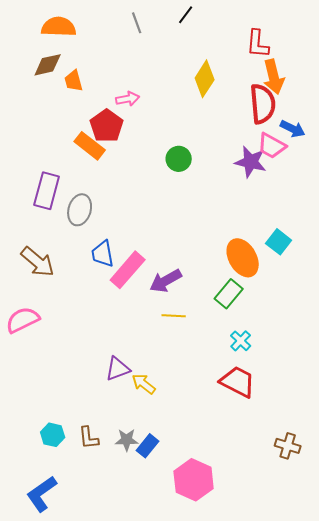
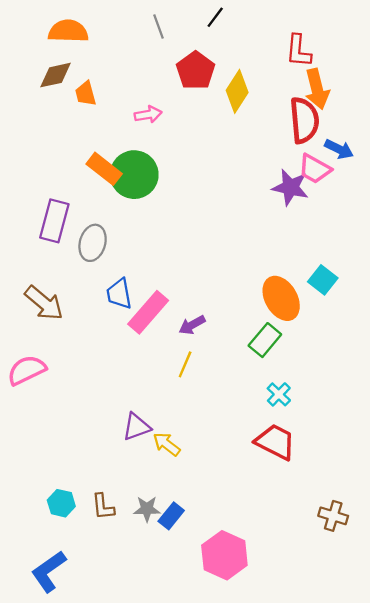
red pentagon: (107, 126) -> (196, 70), moved
green circle: (179, 159) -> (134, 175), moved, size x1.6
purple arrow: (166, 281) -> (192, 325), size x0.7
yellow line: (174, 316) -> (185, 364), moved, turned -70

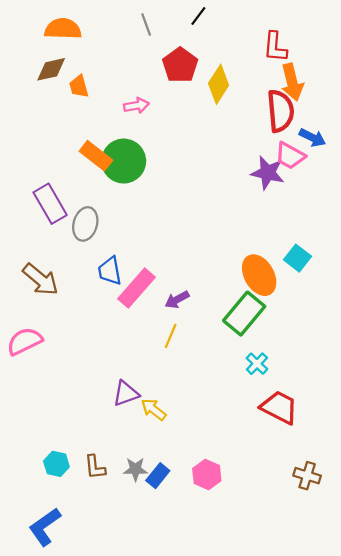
purple rectangle: (54, 221) -> (50, 204), turned -45
green rectangle: (265, 340) -> (244, 314), size x1.4
red trapezoid: (275, 442) -> (279, 407), moved
pink hexagon: (224, 555) -> (207, 475), moved, size x0.7

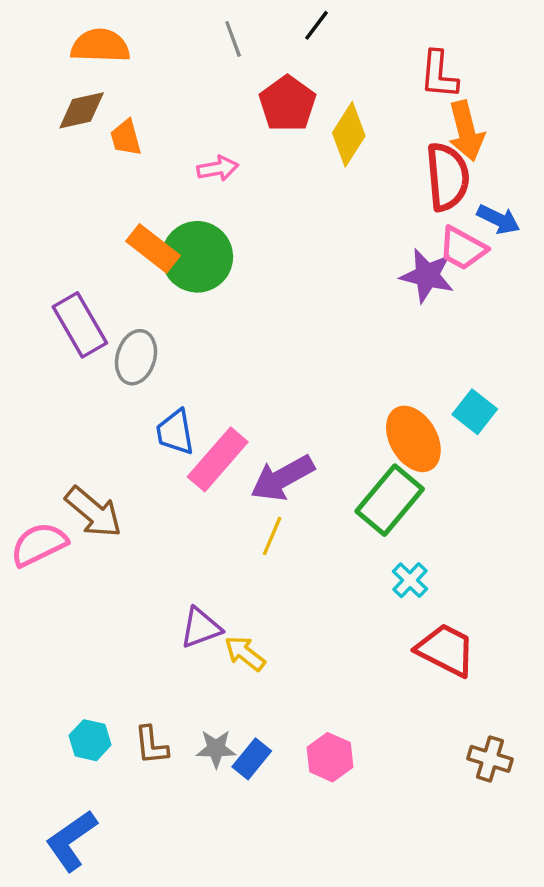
brown arrow: (40, 279) -> (93, 512), moved
purple arrow: (177, 300) -> (282, 478), size x1.6

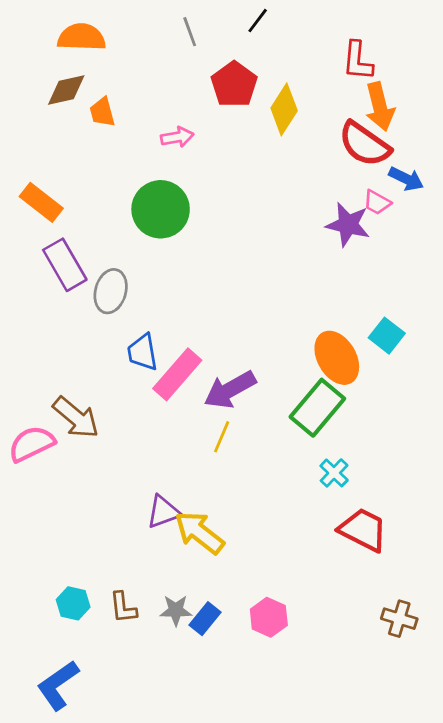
red semicircle: (447, 177) -> (365, 144), turned 130
orange rectangle: (153, 248) -> (41, 202), moved
pink trapezoid: (463, 248) -> (377, 202), size x0.7
yellow arrow: (245, 653) -> (199, 533), size x1.5

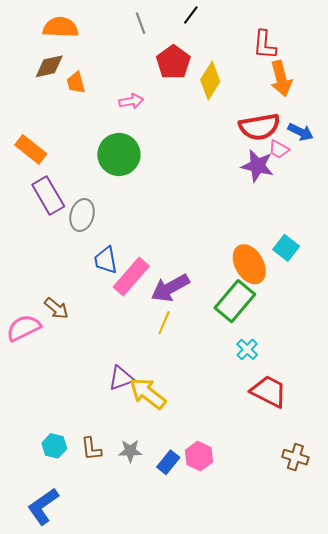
red semicircle: (365, 144) -> (259, 127), moved, turned -45
brown arrow: (76, 417) -> (56, 308), size x0.7
blue rectangle: (205, 619) -> (168, 462), moved

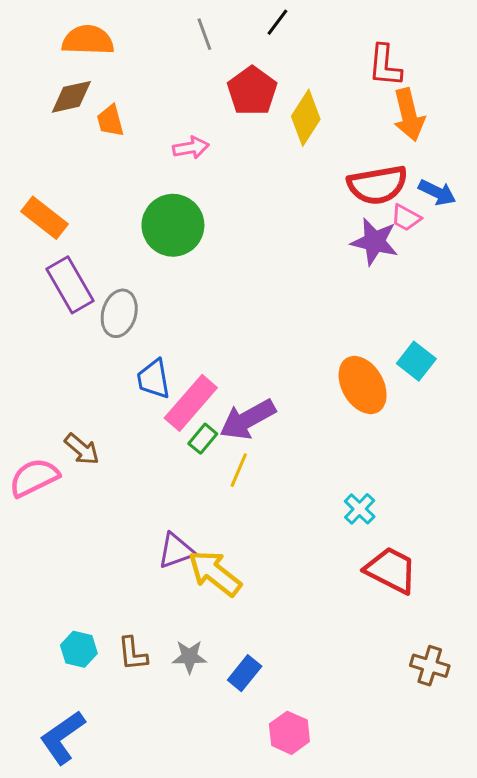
green rectangle: (235, 301) -> (203, 439), moved, size x0.5
pink hexagon: (199, 456) -> (289, 733), moved

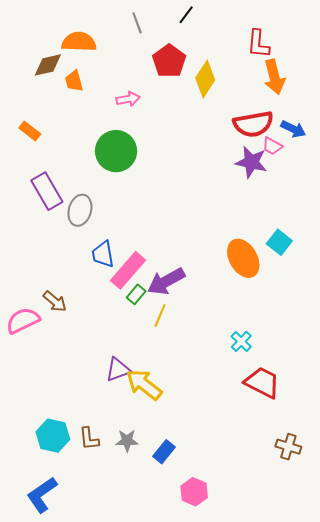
orange semicircle: (88, 40) -> (79, 42), moved
orange rectangle: (45, 218) -> (30, 131), moved, size x0.7
cyan hexagon: (79, 649) -> (53, 436), size x1.4

